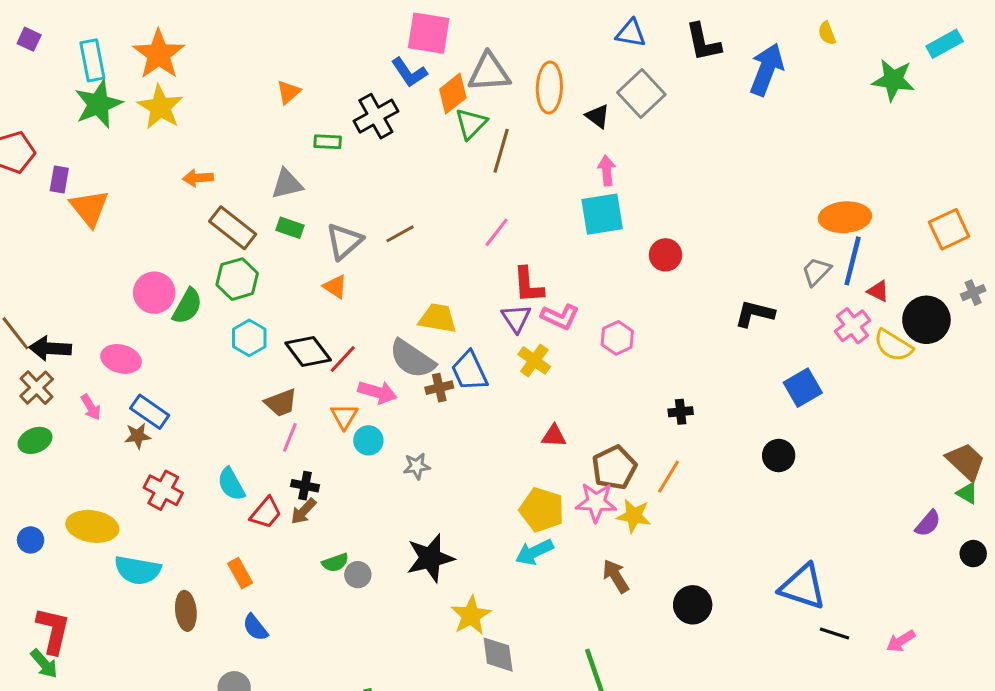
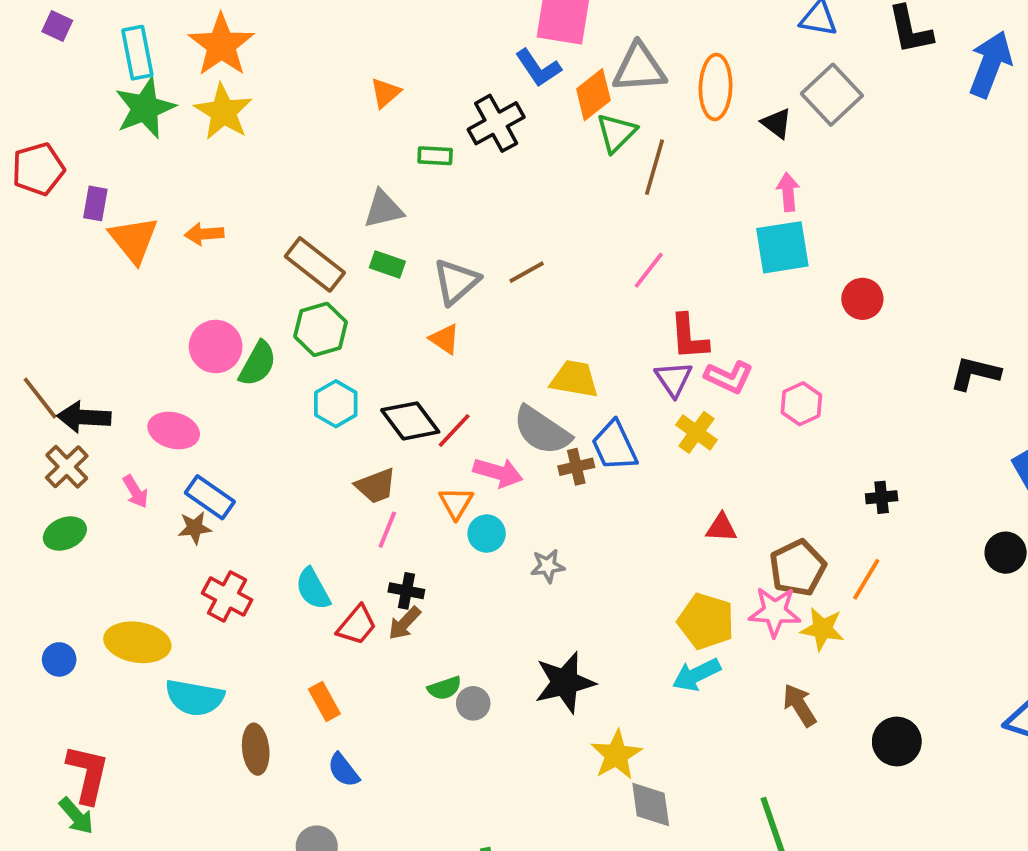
orange arrow: (198, 178) -> (204, 234), moved

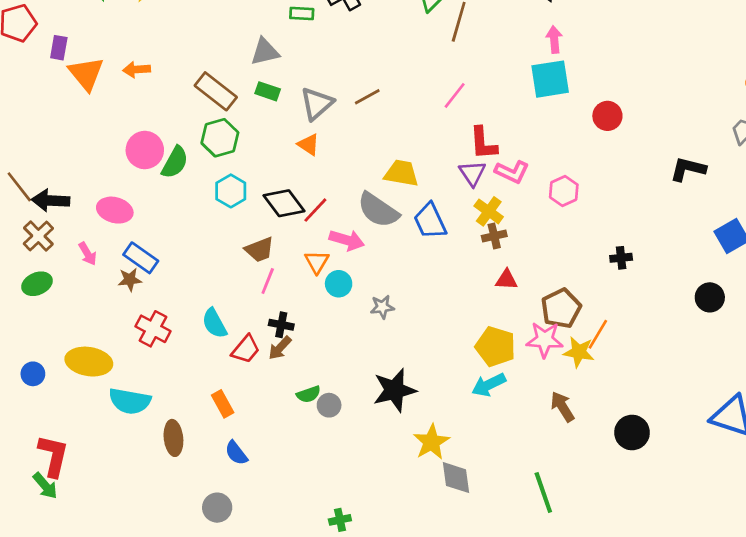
brown cross: (576, 467) -> (494, 236), moved
orange line: (866, 579) -> (598, 334), moved

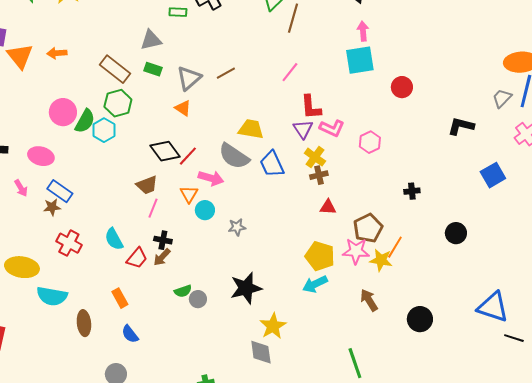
cyan hexagon: (231, 191) -> (104, 130), moved
black circle: (710, 297) -> (456, 233), moved
gray diamond: (456, 478) -> (261, 352), moved

